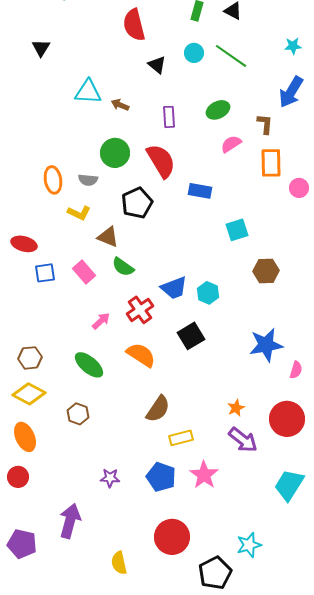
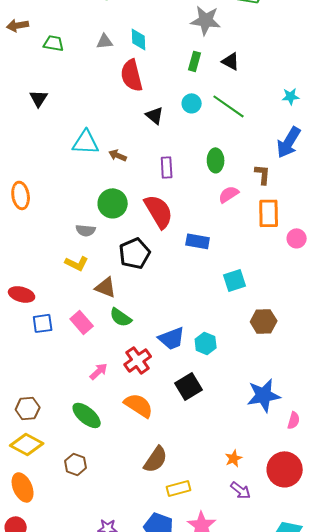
green ellipse: (218, 110) -> (216, 160), turned -65
orange ellipse: (53, 180) -> (21, 195), moved
purple arrow: (243, 440) -> (241, 490), size x0.7

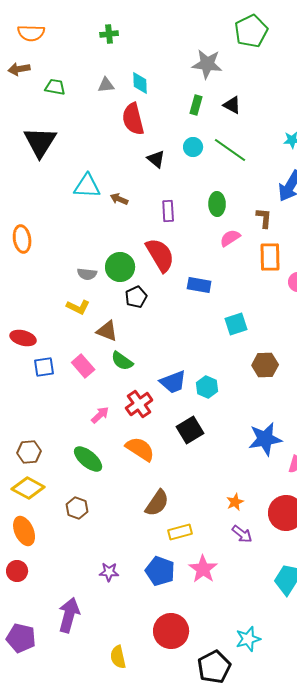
black triangle: (39, 98) -> (40, 142), size x1.8
green circle: (113, 203) -> (120, 267), moved
black pentagon: (135, 253) -> (136, 297), size x0.7

